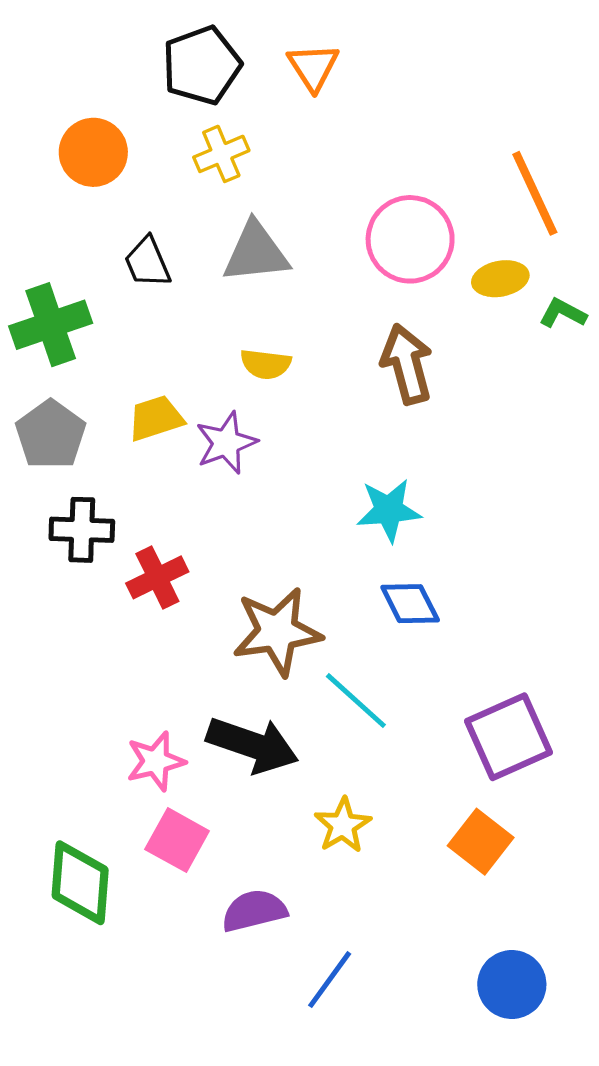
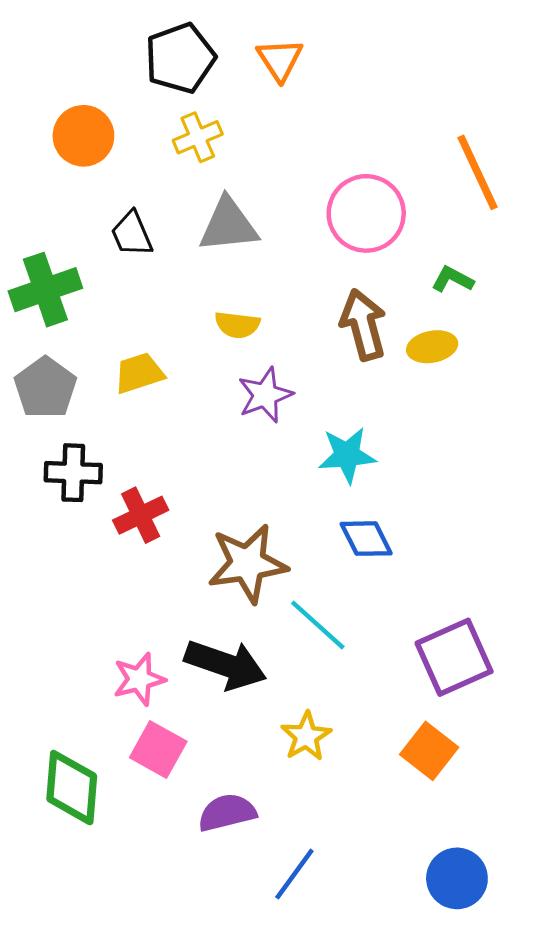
yellow ellipse: (500, 279) -> (432, 347), moved
green L-shape: (563, 313) -> (453, 279), moved
purple star: (226, 443) -> (265, 395), moved

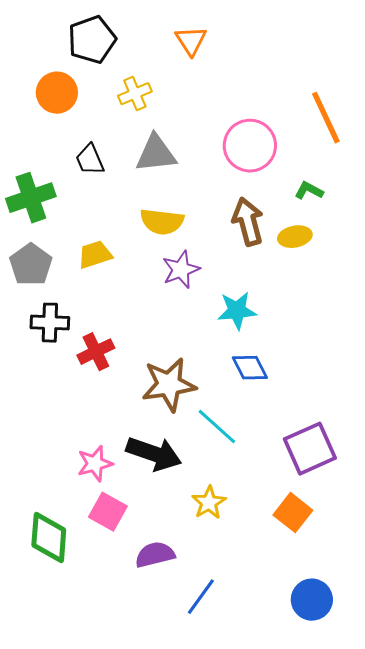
black pentagon: (180, 58) -> (92, 40), moved
yellow semicircle: (237, 325) -> (162, 222), size x1.4

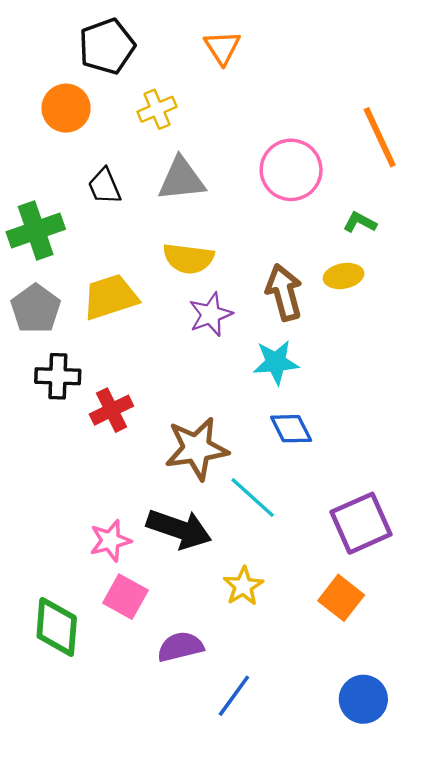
brown arrow: (248, 222) -> (284, 292), moved
yellow trapezoid: (95, 255) -> (110, 297), size x1.4

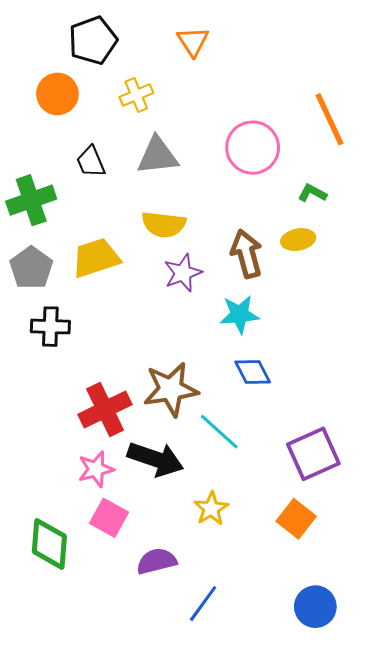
red cross: (111, 410) -> (105, 409), moved, size x1.4

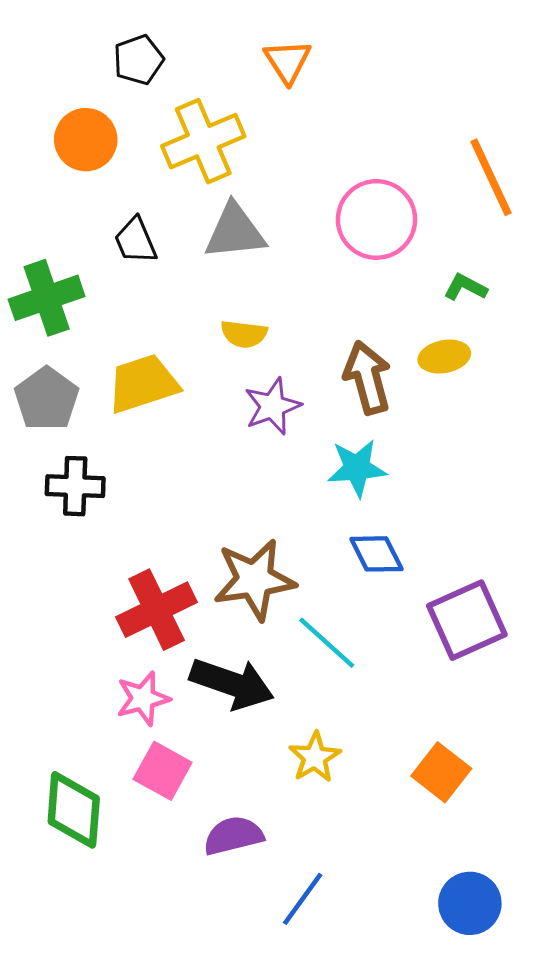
black pentagon: (93, 40) -> (138, 60), size x0.7
yellow cross: (136, 95) -> (203, 141), size x1.6
yellow semicircle: (164, 224) -> (244, 334), size x0.7
purple square: (313, 454) -> (467, 620), moved

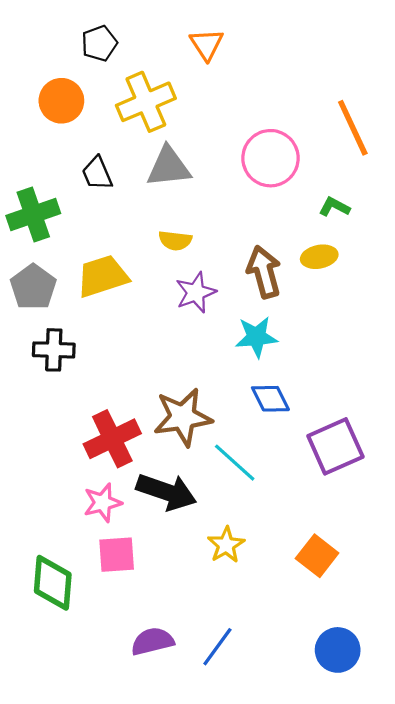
pink square: (163, 771) -> (117, 555), turned -33
purple semicircle: (233, 836) -> (152, 641), moved

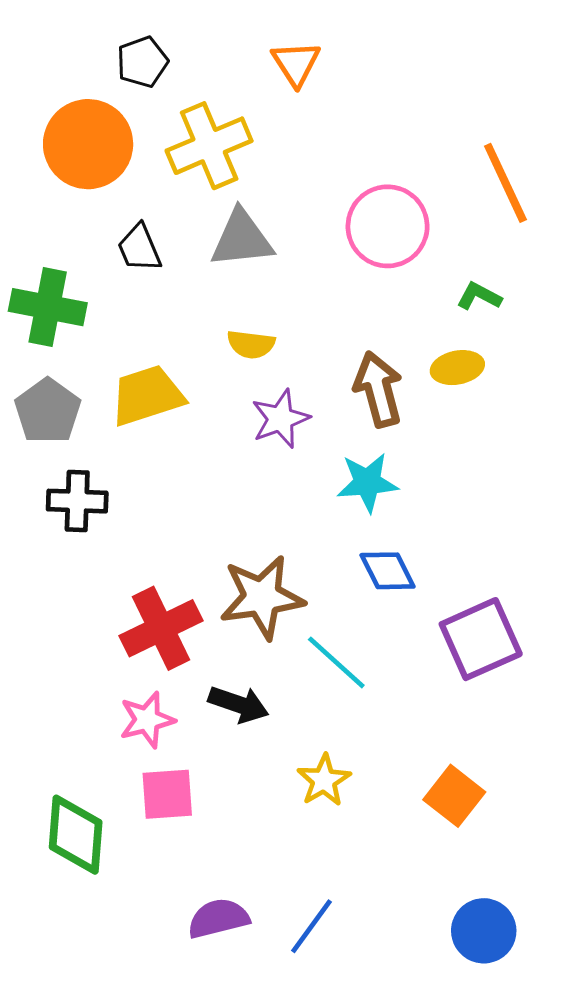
orange circle: (61, 101) -> (88, 144), size x1.4
green cross: (33, 214) -> (48, 307), turned 30
black arrow: (166, 492) -> (239, 704), size x0.7

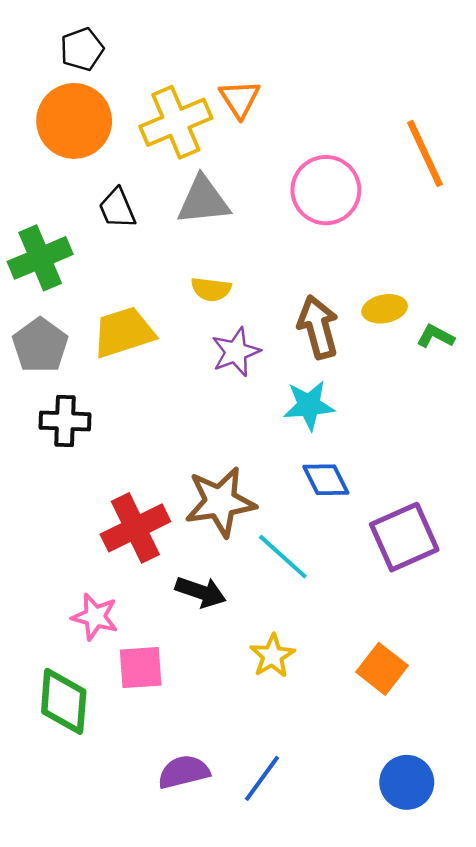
black pentagon: (142, 62) -> (82, 49), moved
orange triangle: (296, 63) -> (240, 99), moved
green L-shape: (479, 296) -> (435, 336), moved
green cross: (48, 307) -> (40, 258), turned -34
pink star: (147, 720) -> (95, 617), moved, turned 30

